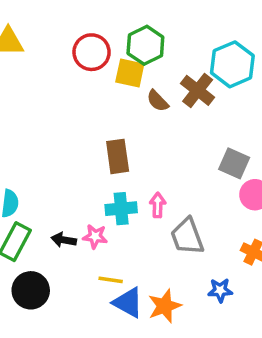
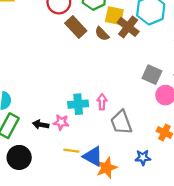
yellow square: (130, 73) -> (114, 16), moved
brown rectangle: (118, 156) -> (76, 27), moved, turned -35
blue triangle: (128, 302) -> (93, 156), moved

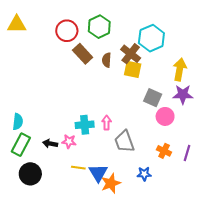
yellow square: (114, 16) -> (133, 69), moved
brown semicircle: (102, 34) -> (107, 60), turned 48
blue triangle: (93, 156) -> (98, 173), turned 30

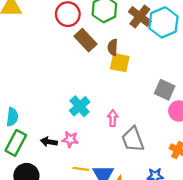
brown cross: (131, 54) -> (140, 16), moved
yellow square: (133, 69) -> (120, 63), moved
cyan cross: (85, 125) -> (80, 106), moved, turned -36

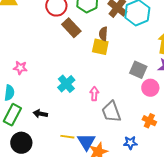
brown semicircle: (113, 47) -> (103, 34), moved
pink star: (70, 139) -> (20, 68), moved

